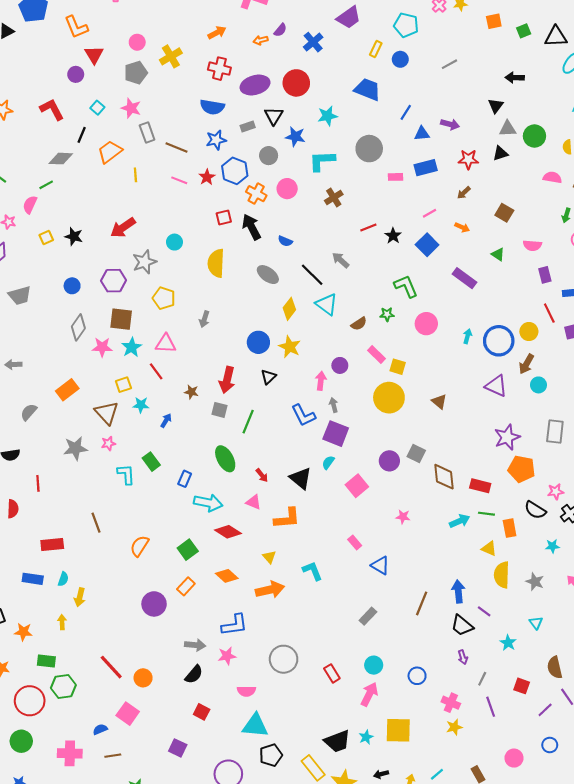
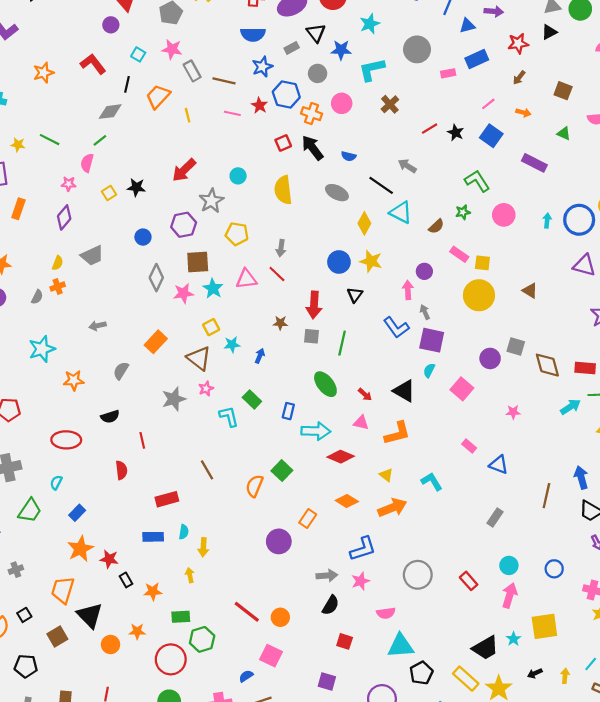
red line: (156, 371) -> (277, 274), moved
green square: (188, 550) -> (282, 471), moved

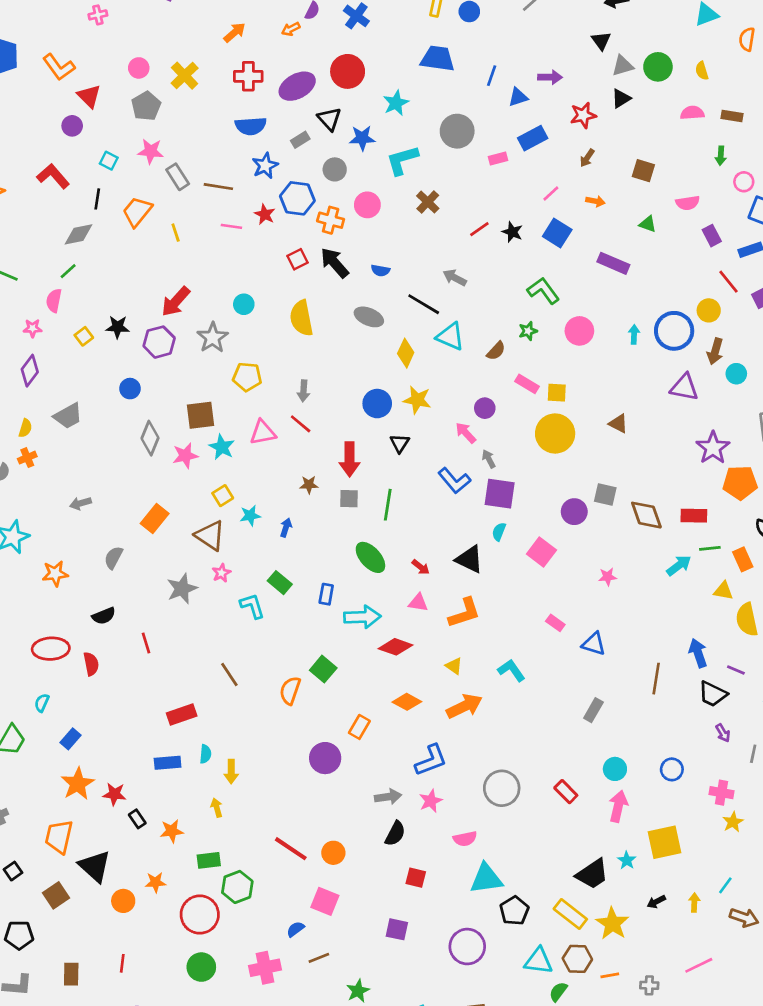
purple hexagon: (184, 225) -> (159, 342), moved
pink arrow: (408, 290) -> (466, 433), turned -36
red semicircle: (121, 470) -> (91, 664), moved

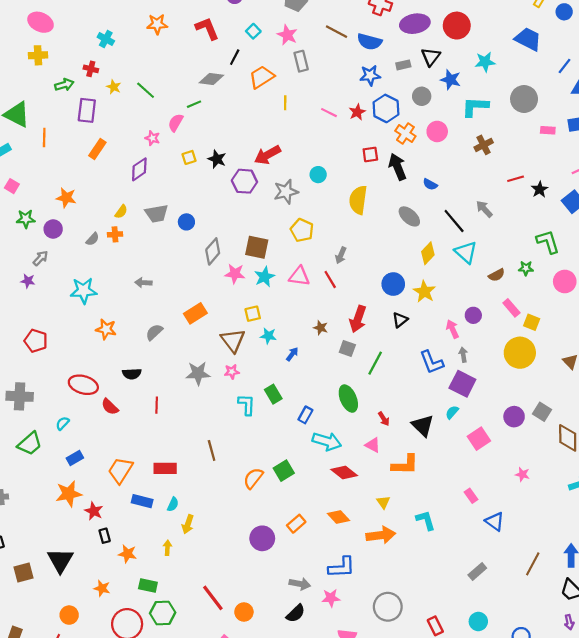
brown line: (218, 187) -> (337, 32), moved
blue circle: (130, 389) -> (186, 222), moved
red semicircle: (91, 664) -> (110, 407), turned 126
orange trapezoid: (59, 837) -> (120, 470), moved
orange circle: (123, 901) -> (69, 615), moved

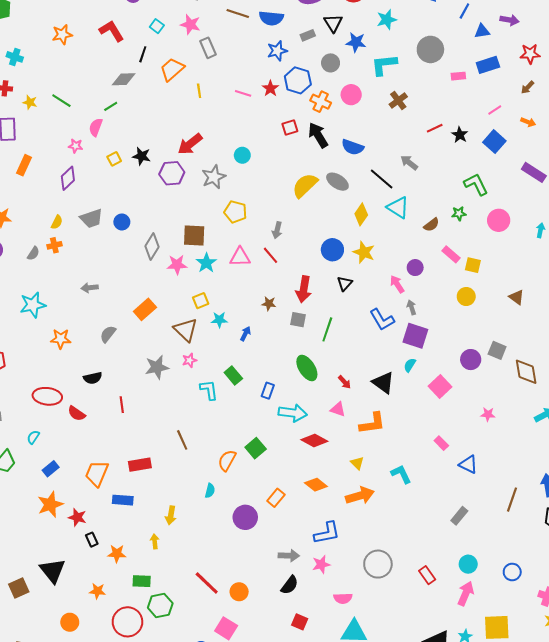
blue semicircle: (430, 184) -> (353, 147), size x1.5
yellow semicircle: (358, 200) -> (305, 185), moved, turned 48
yellow circle: (520, 353) -> (466, 296), size x0.6
cyan semicircle: (173, 504) -> (210, 491), moved

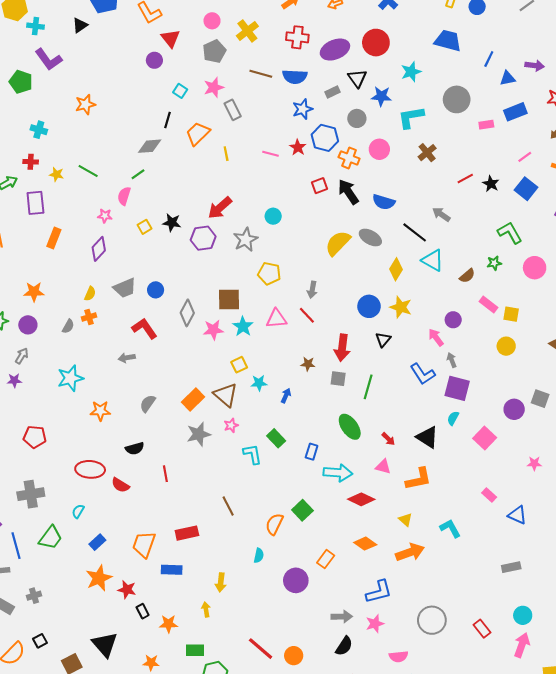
pink star: (190, 24) -> (214, 87), turned -30
red L-shape: (112, 31) -> (144, 328), moved
orange rectangle: (145, 309) -> (193, 399), moved
gray rectangle: (459, 516) -> (511, 567), turned 42

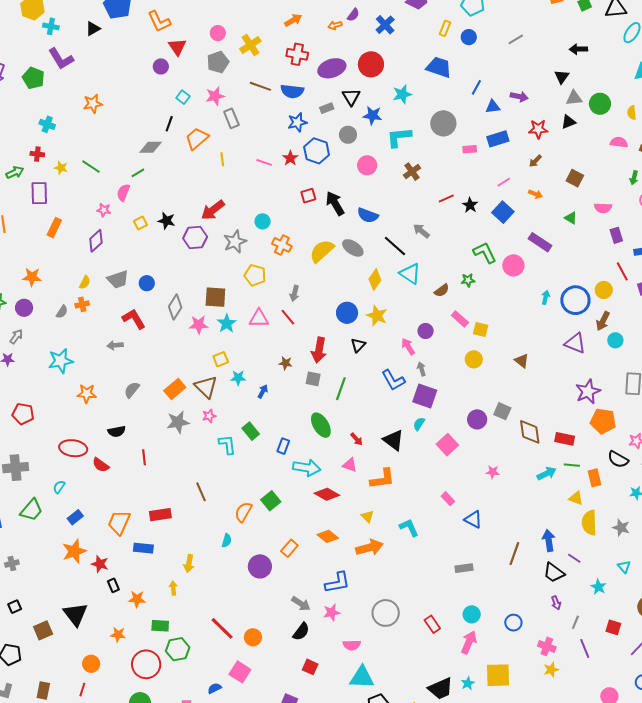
orange cross: (349, 158) -> (282, 245), moved
pink circle: (535, 268) -> (513, 265), moved
gray arrow: (342, 617) -> (301, 604), turned 30

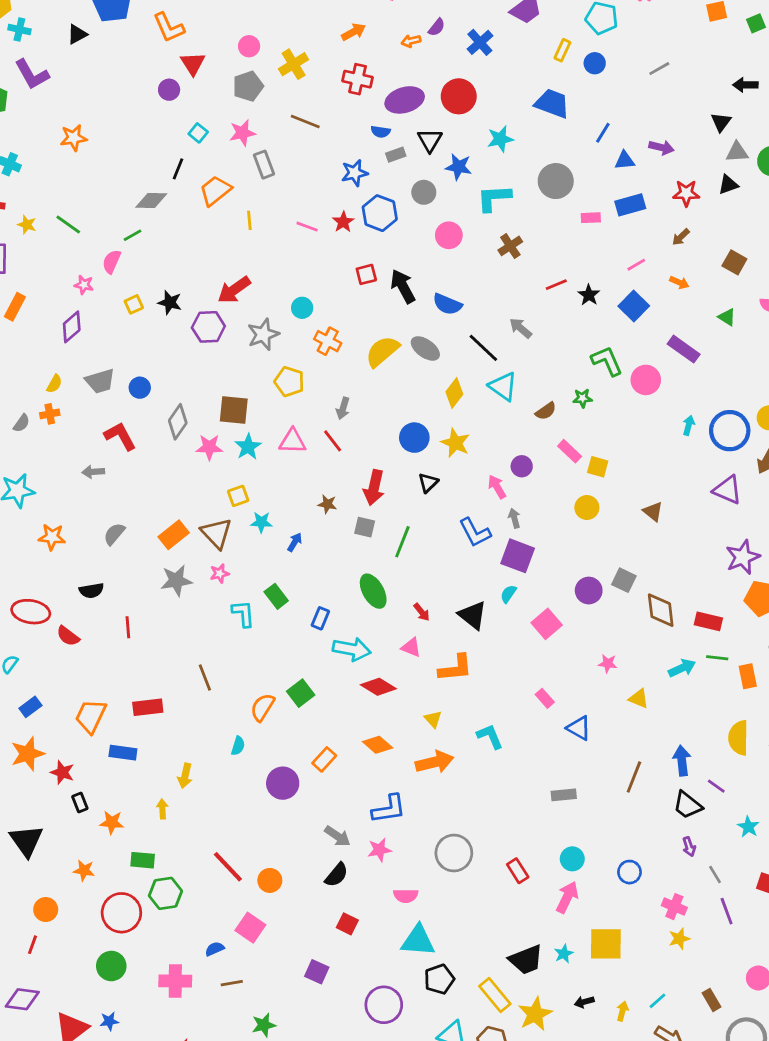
blue semicircle: (292, 91) -> (381, 132), moved, size x0.6
yellow triangle: (576, 498) -> (639, 699), moved
gray line: (575, 622) -> (715, 874), turned -56

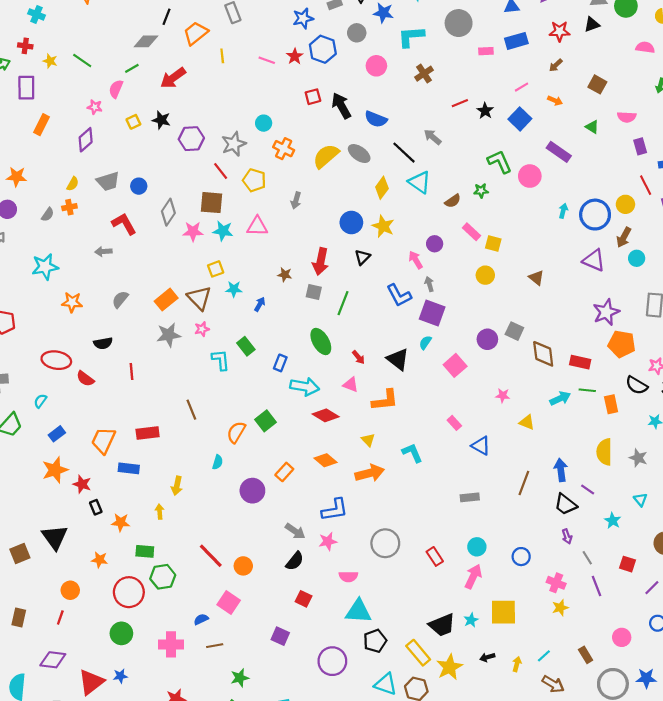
red arrow: (234, 290) -> (173, 78), moved
red line: (333, 441) -> (221, 171), moved
cyan star: (248, 447) -> (223, 231), turned -30

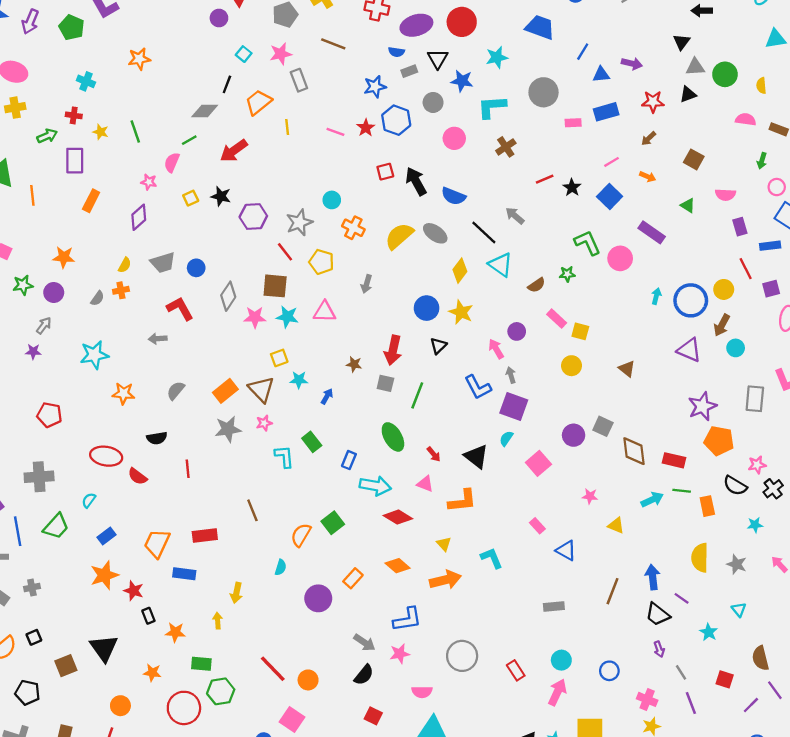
green line: (82, 61) -> (135, 131), turned 36

